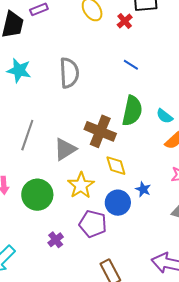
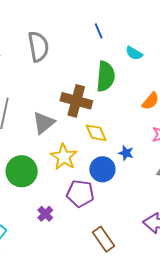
blue line: (131, 65) -> (99, 31), turned 42
cyan semicircle: (165, 116) -> (134, 53), moved

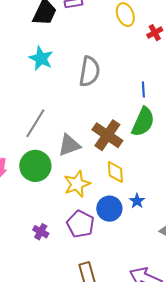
blue line: (99, 31) -> (143, 89), moved
green circle: (22, 171) -> (35, 166), moved
purple cross: (45, 214) -> (41, 232), turned -35

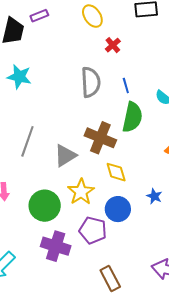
red cross: (155, 33) -> (113, 45), moved
gray semicircle: (90, 71) -> (91, 82), moved
green circle: (35, 166) -> (45, 206), moved
blue star: (137, 201) -> (154, 196), moved
purple cross: (41, 232) -> (56, 246), size x1.8

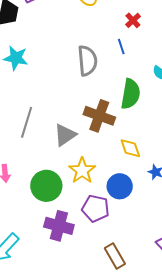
red cross: (113, 45) -> (133, 20), moved
blue line: (126, 85) -> (121, 47), moved
yellow diamond: (116, 172) -> (130, 148), moved

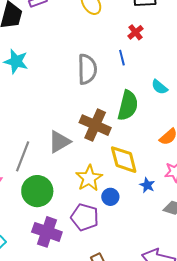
gray line: (27, 122) -> (23, 156), moved
yellow diamond: (130, 148) -> (124, 160), size x1.4
yellow star: (82, 171) -> (89, 178), moved
blue circle: (120, 186) -> (110, 197), size x0.7

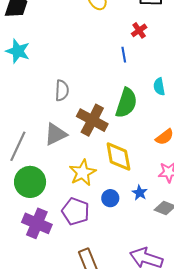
gray semicircle: (87, 69) -> (62, 90), moved, size x0.7
cyan semicircle: (159, 87) -> (159, 87), turned 36
blue star: (147, 185) -> (140, 193), moved
blue circle: (110, 197) -> (110, 198), moved

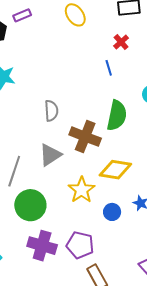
yellow diamond: (118, 157) -> (115, 170), turned -64
purple pentagon: (76, 211) -> (80, 245), moved

